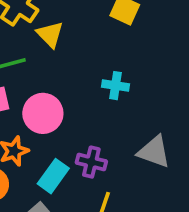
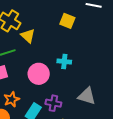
pink circle: (43, 113) -> (39, 74), moved

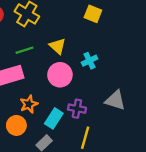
yellow triangle: (28, 36) -> (58, 46), moved
cyan cross: (64, 62) -> (90, 61), turned -32

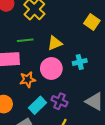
yellow triangle: (58, 46) -> (55, 43), turned 42
orange star: (29, 104) -> (28, 80), moved

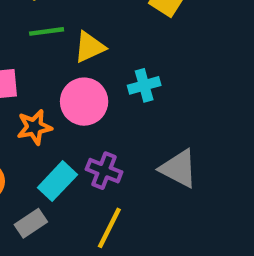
green line: (25, 40) -> (47, 31), moved

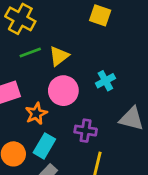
cyan cross: (144, 85) -> (105, 81), moved
cyan rectangle: (57, 181) -> (44, 146), moved

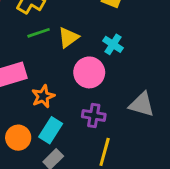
cyan cross: (105, 81) -> (113, 44), moved, turned -30
pink circle: (63, 91) -> (89, 72), moved

